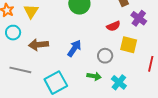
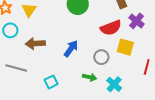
red semicircle: (113, 26) -> (111, 28), size x1.5
cyan square: (56, 83) -> (51, 82), size x0.6

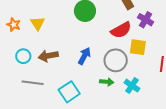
cyan circle: (10, 30) -> (23, 56), moved
gray circle: (101, 57) -> (116, 60), size x1.5
cyan square: (51, 82) -> (69, 92), size x1.5

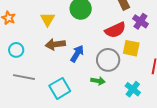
yellow triangle: (38, 23) -> (48, 19), moved
brown arrow: (48, 56) -> (55, 44), moved
cyan cross: (132, 86) -> (133, 89), moved

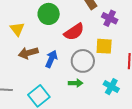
red semicircle: (115, 30) -> (74, 32), moved

